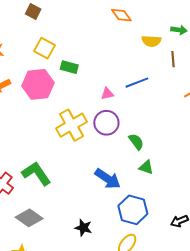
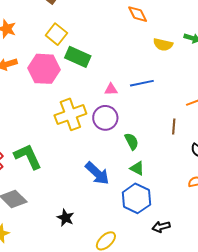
brown line: (173, 59) -> (174, 127), moved
green rectangle: (69, 67) -> (78, 57), size x1.4
blue hexagon: (133, 210) -> (136, 198), moved

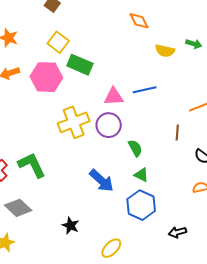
pink triangle: (111, 89) -> (114, 96), size x1.5
black arrow: (161, 227) -> (177, 232), moved

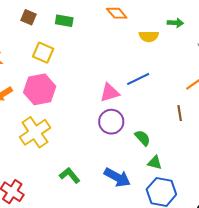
green rectangle: (80, 65) -> (64, 21), moved, size x0.7
yellow cross: (74, 122) -> (35, 132), moved
green L-shape: (32, 165) -> (70, 175), moved, size x0.7

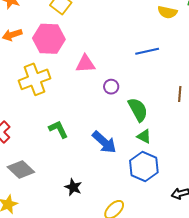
pink triangle: (110, 93) -> (85, 64), moved
purple circle: (111, 122) -> (111, 87), size x0.6
green semicircle: (143, 138) -> (138, 110), size x1.4

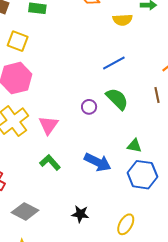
pink triangle: (85, 64) -> (49, 125), moved, turned -35
green semicircle: (138, 110) -> (117, 99), moved

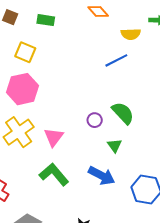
blue line: (114, 63) -> (116, 60), moved
green triangle: (134, 146) -> (114, 146), moved, turned 42
green L-shape: (50, 162) -> (54, 174), size x1.4

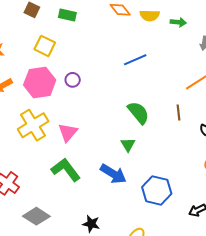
yellow semicircle: (131, 34) -> (150, 15), moved
purple circle: (95, 120) -> (73, 80), moved

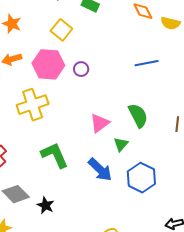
pink triangle: (68, 132) -> (100, 123), moved
blue hexagon: (157, 190) -> (141, 178), moved
black star: (91, 224) -> (46, 205), moved

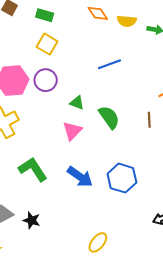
yellow square: (61, 30) -> (47, 44), moved
purple circle: (81, 69) -> (46, 80), size x1.5
green triangle: (121, 144) -> (77, 103), moved, turned -42

